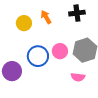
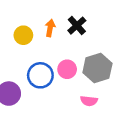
black cross: (77, 13) -> (77, 26), moved, turned -35
orange arrow: (46, 17) -> (50, 28), turned 40

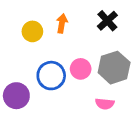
black cross: (77, 26) -> (107, 21), moved

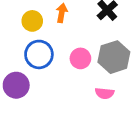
blue circle: (51, 76) -> (39, 54), moved

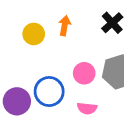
blue circle: (39, 54) -> (49, 91), moved
pink semicircle: (105, 93) -> (87, 108), moved

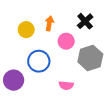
pink circle: (84, 73) -> (66, 41), moved
blue circle: (49, 91) -> (39, 61), moved

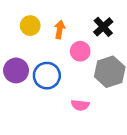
yellow circle: (26, 30) -> (30, 26), moved
purple circle: (14, 80) -> (16, 70), moved

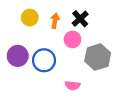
black cross: (103, 27) -> (80, 19), moved

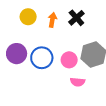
pink circle: (72, 39) -> (69, 60), moved
pink semicircle: (72, 85) -> (78, 82), moved

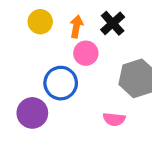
purple circle: (17, 54) -> (32, 113), moved
pink circle: (69, 60) -> (86, 53), moved

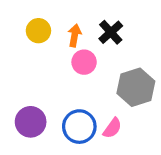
blue circle: (61, 83) -> (79, 127), moved
pink semicircle: (114, 119) -> (112, 128), turned -60

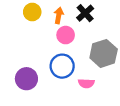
blue circle: (79, 127) -> (62, 66), moved
pink semicircle: (112, 128) -> (86, 83), turned 56

